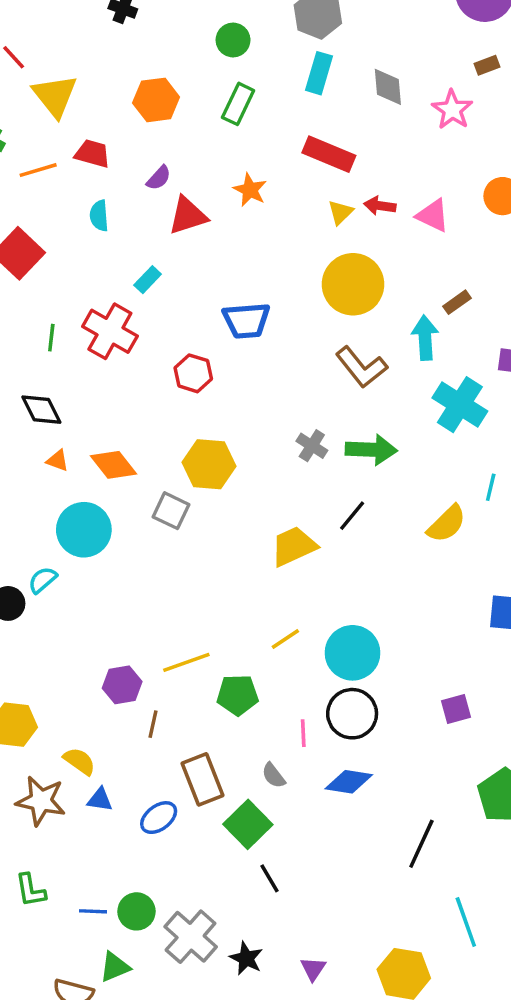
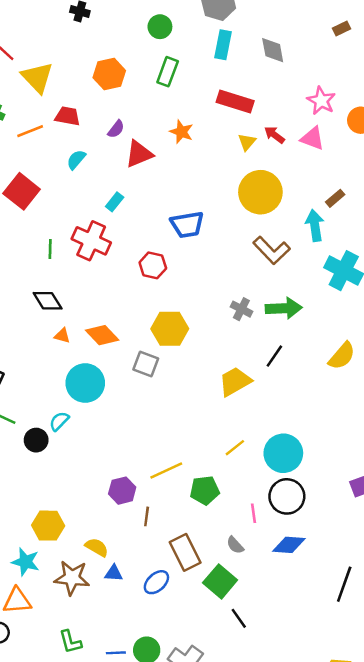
pink star: (452, 110) -> (321, 101), moved
red arrow: (380, 206) -> (274, 135), turned 35
cyan semicircle: (99, 216) -> (76, 160), turned 50

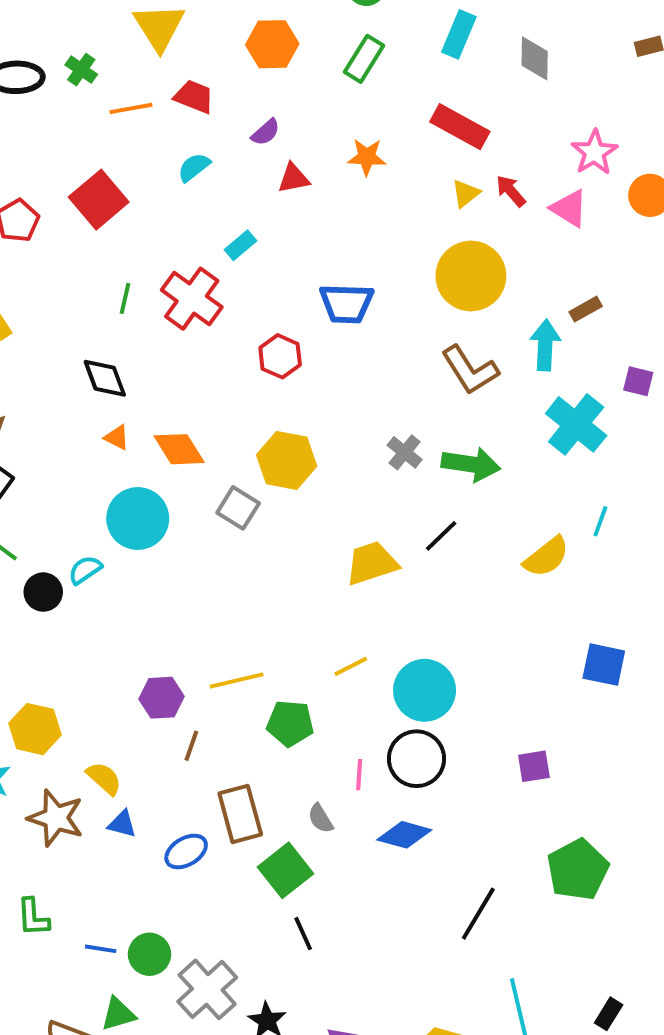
orange star: (181, 132) -> (367, 157), turned -30
red triangle: (139, 154) -> (294, 178), size x0.7

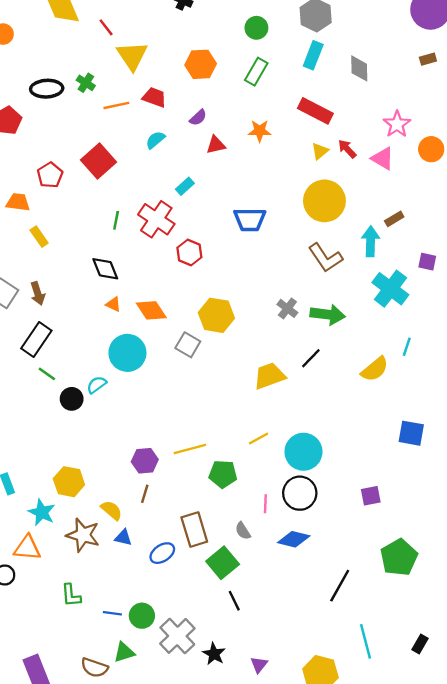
red hexagon: (280, 356) -> (189, 252), moved
brown line: (191, 746) -> (145, 494), moved

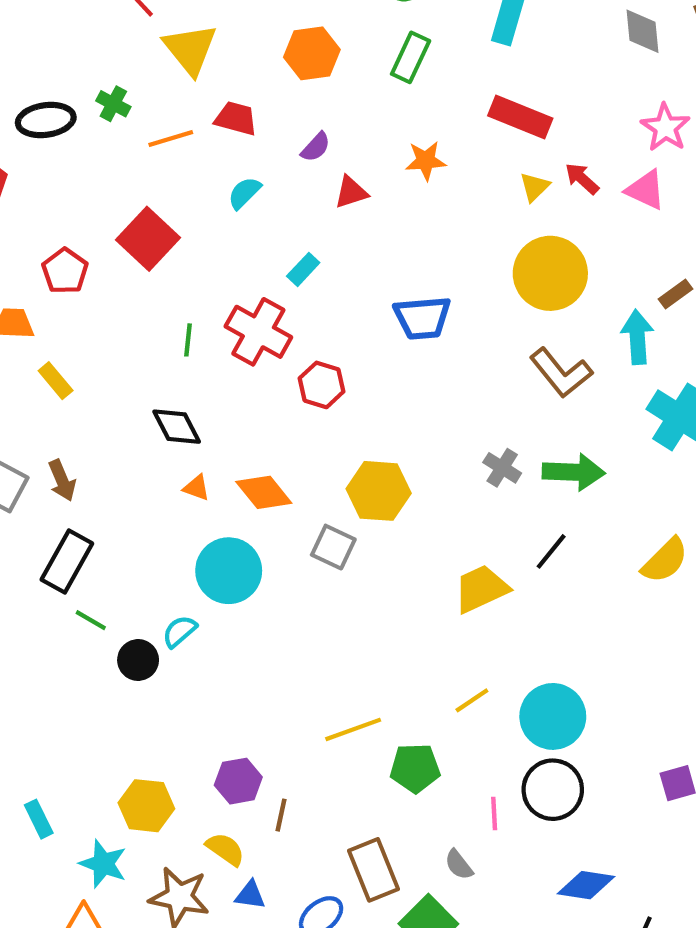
gray diamond: (359, 68) -> (643, 31), moved
purple hexagon: (145, 461) -> (238, 781), moved
blue diamond: (294, 539) -> (586, 885), moved

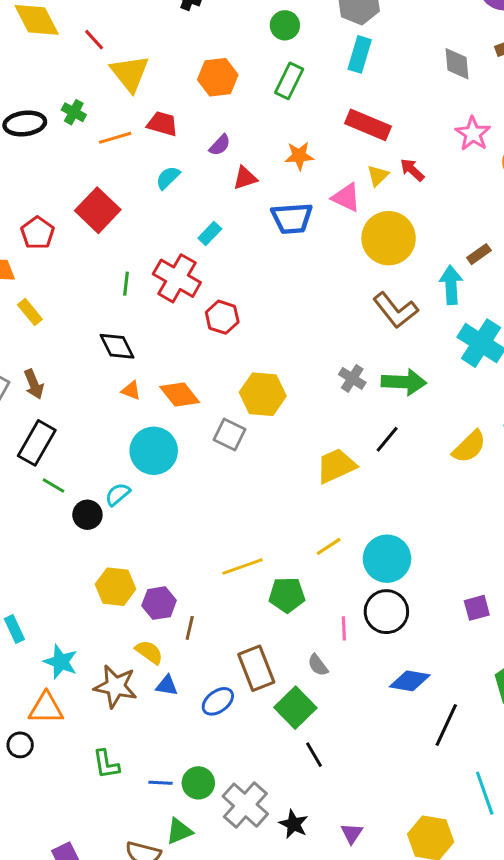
pink triangle: (646, 190) -> (346, 198), moved
blue trapezoid: (422, 318) -> (292, 218), moved
yellow hexagon: (146, 806) -> (116, 587), moved

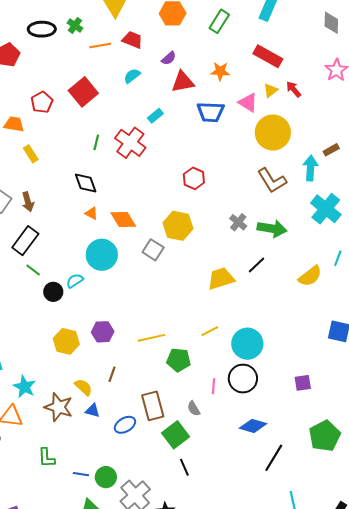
red triangle: (245, 178) -> (183, 82), size x1.4
red hexagon: (222, 317) -> (194, 178), moved
purple hexagon: (159, 603) -> (103, 332), moved

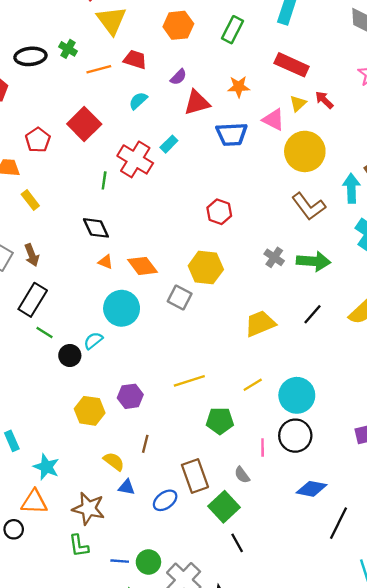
red cross: (130, 143) -> (135, 159), moved
black line: (256, 265) -> (313, 314), moved
yellow line: (151, 338) -> (189, 381), moved
brown star: (59, 407) -> (89, 509), moved

